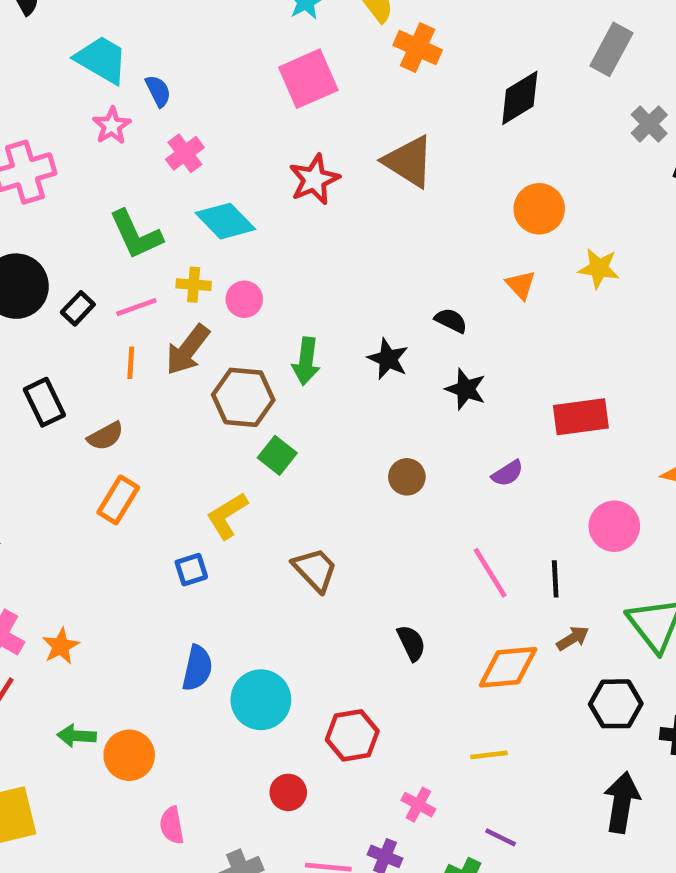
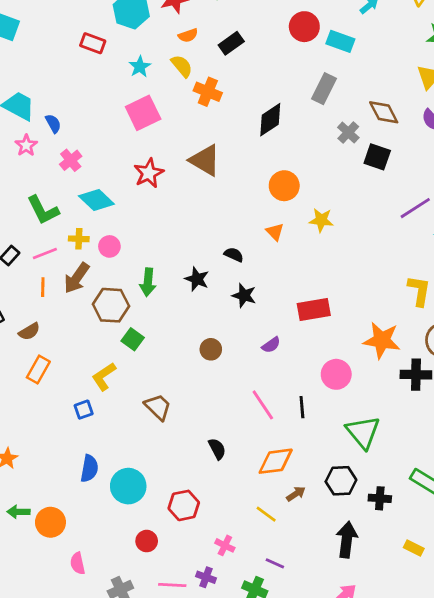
brown arrow: (573, 638) -> (296, 494), moved
yellow line: (489, 755) -> (266, 514), turned 45

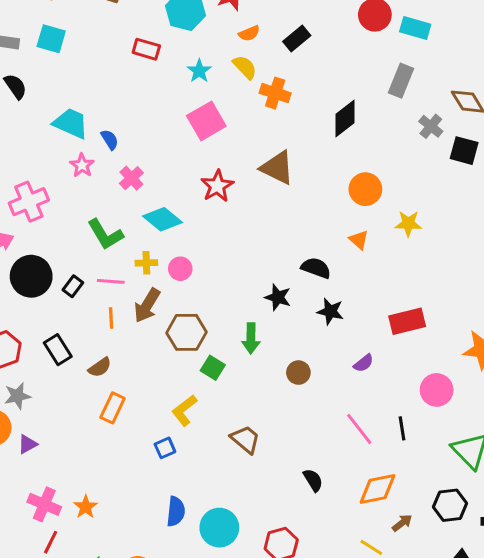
pink line: (45, 253) -> (111, 281), turned 30
black semicircle: (234, 255) -> (316, 268), size x1.4
green arrow: (148, 282) -> (251, 338), moved

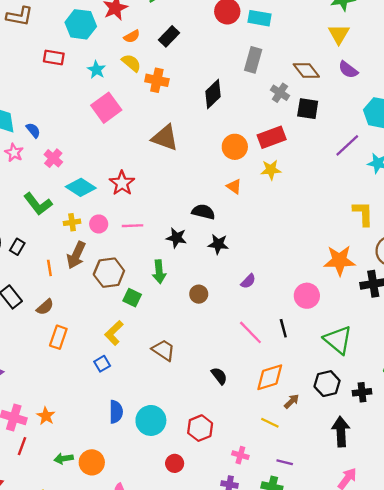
red star: (217, 186) -> (122, 183), moved
pink line: (111, 281) -> (133, 226), moved
red rectangle: (407, 321) -> (272, 137), moved

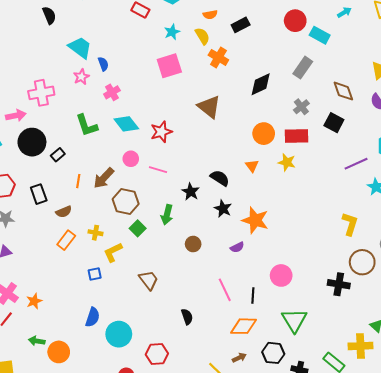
gray cross: (280, 93) -> (301, 107), moved
yellow cross: (72, 222) -> (95, 233), moved
orange star: (340, 260) -> (255, 220), moved
orange diamond: (270, 377) -> (244, 326), moved

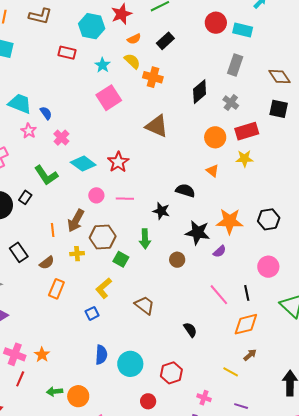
gray cross: (301, 107) -> (231, 103), moved
black rectangle: (58, 155) -> (25, 197), moved
black star: (223, 209) -> (198, 233), moved, size x1.4
yellow cross: (95, 233) -> (77, 254), moved
black hexagon: (273, 353) -> (269, 219), moved

